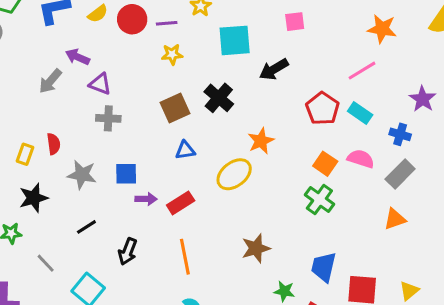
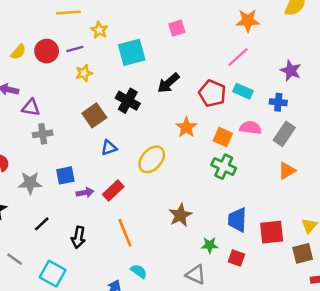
black arrow: (274, 69) -> (168, 83), moved
orange star: (261, 141) -> (186, 127), moved

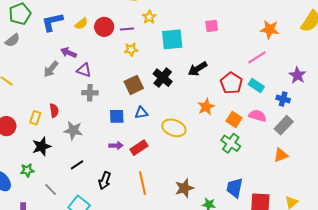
yellow ellipse: (152, 159) -> (174, 128), turned 60
blue square: (65, 175) -> (117, 116), moved
brown star: (180, 215) -> (184, 188), moved

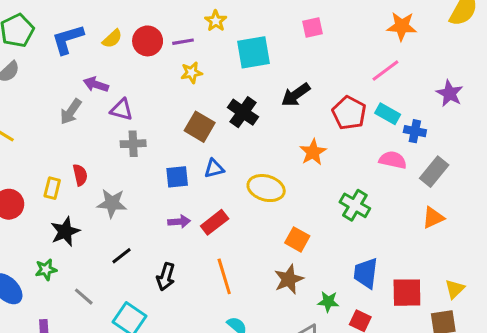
brown square: (134, 85) -> (200, 127), turned -30
blue cross: (283, 99) -> (415, 131), moved
orange square: (234, 119) -> (297, 239), moved

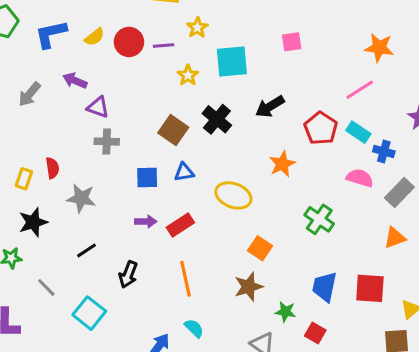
yellow star: (192, 73) -> (188, 75), moved, turned -30
gray arrow: (71, 112) -> (29, 94), moved
red square: (407, 293) -> (370, 288), moved

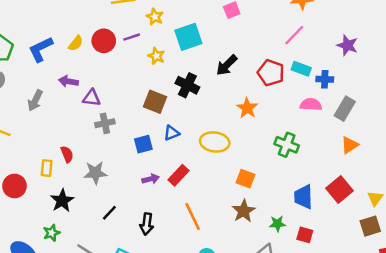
red square: (370, 288) -> (339, 190), turned -30

